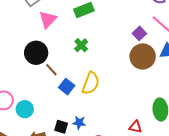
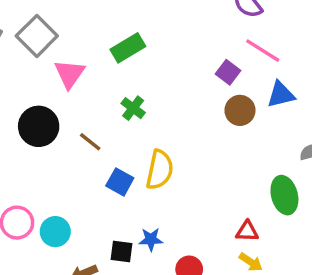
black circle: (36, 53) -> (39, 126), moved
brown circle: (143, 56) -> (240, 110), size x0.7
brown line: (51, 70) -> (90, 142), moved

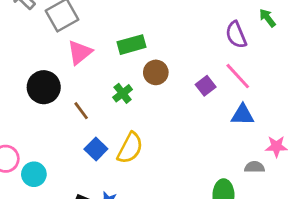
brown circle: (240, 110) -> (156, 72), moved

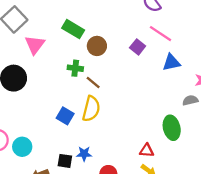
green rectangle: (132, 45) -> (73, 29), turned 60
green cross: (123, 93) -> (75, 68), turned -32
brown line: (81, 111) -> (93, 83), moved

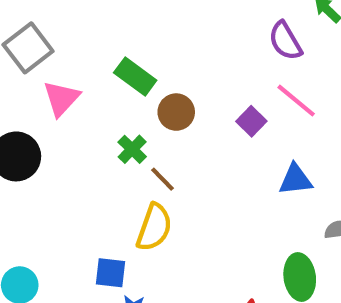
blue triangle: (171, 62) -> (295, 180), moved
green cross: (75, 68) -> (132, 149), turned 32
blue square: (65, 116) -> (111, 273), moved, turned -30

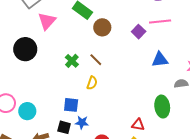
pink line: (296, 101) -> (160, 22), turned -45
green cross: (132, 149) -> (72, 61), moved
yellow semicircle: (154, 227) -> (92, 83), size x0.6

